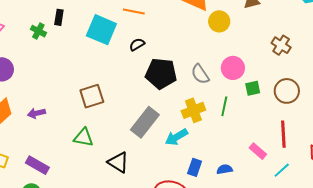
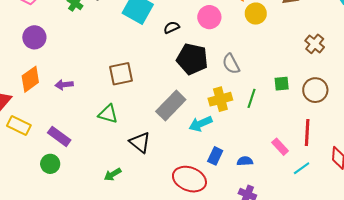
pink circle: (233, 68) -> (209, 17), moved

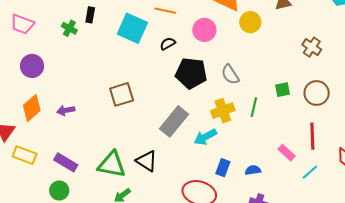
green triangle: (108, 114) -> (112, 165), moved, size x1.4

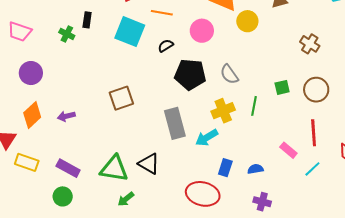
gray rectangle: (174, 121) -> (175, 123), turned -52

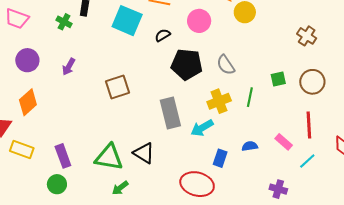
purple arrow: (66, 116) -> (69, 67), moved, turned -48
purple rectangle: (68, 168) -> (63, 156), turned 40
blue semicircle: (255, 169) -> (250, 146), moved
purple cross: (262, 202) -> (278, 189), moved

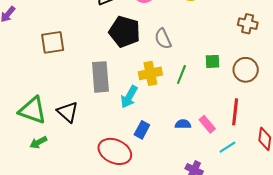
brown cross: (307, 36) -> (248, 24), turned -30
cyan arrow: (202, 128) -> (129, 97), turned -40
blue semicircle: (250, 146) -> (183, 124), moved

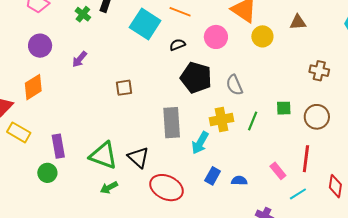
brown square: (53, 42) -> (124, 88), size x0.7
blue semicircle: (183, 124) -> (239, 181), moved
red ellipse: (115, 151) -> (167, 188), moved

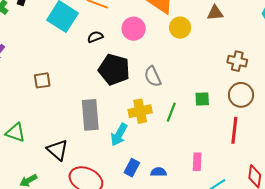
brown circle: (317, 117) -> (241, 95), moved
green triangle: (103, 155) -> (15, 132), moved, size x0.7
red line: (306, 159) -> (234, 130), moved
pink rectangle: (278, 171) -> (197, 162), turned 42

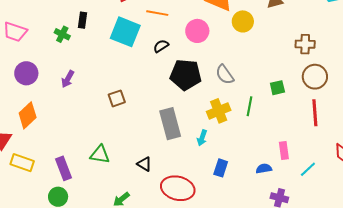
cyan arrow: (119, 135) -> (202, 138), size x0.7
black triangle: (58, 150) -> (144, 164), size x0.7
blue semicircle: (159, 172) -> (264, 169), moved

